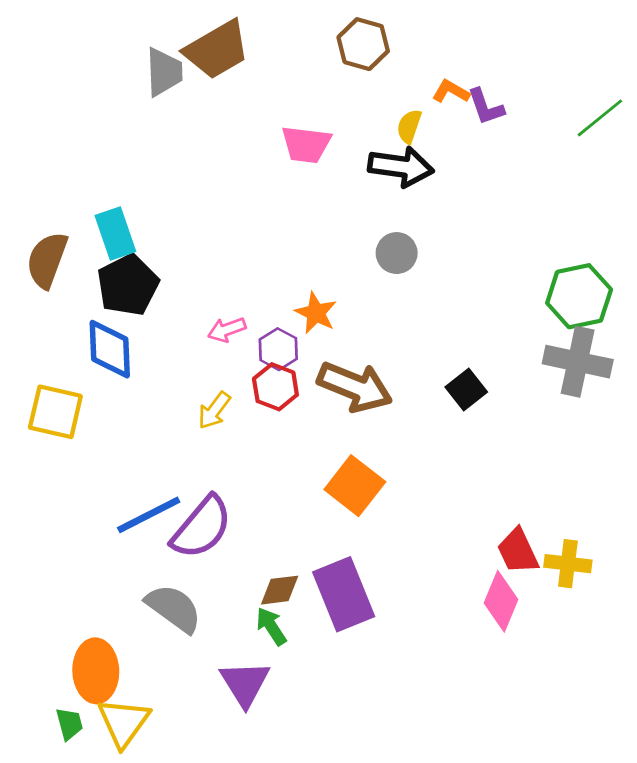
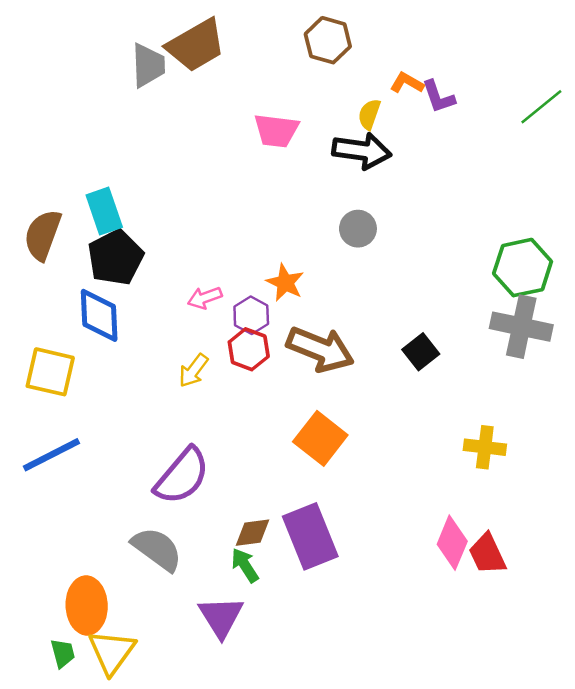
blue line: (149, 515) -> (51, 455), moved
red trapezoid: (518, 551) -> (487, 554), moved
yellow cross: (568, 564) -> (485, 447), moved

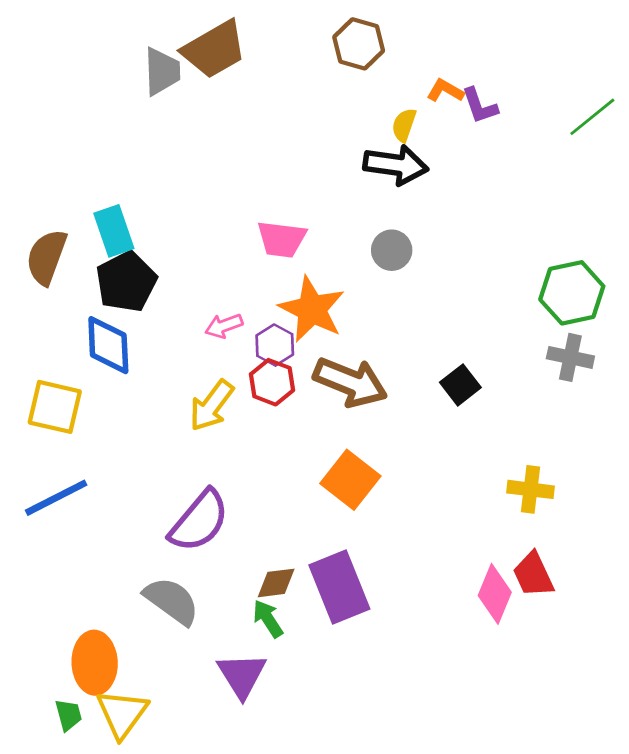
pink trapezoid: (276, 131) -> (282, 239), moved
orange star: (285, 283) -> (312, 309), size x1.6
gray cross: (521, 327) -> (570, 357), size x0.7
yellow arrow: (193, 371) -> (211, 406), size x1.4
red trapezoid: (487, 554) -> (533, 575), moved

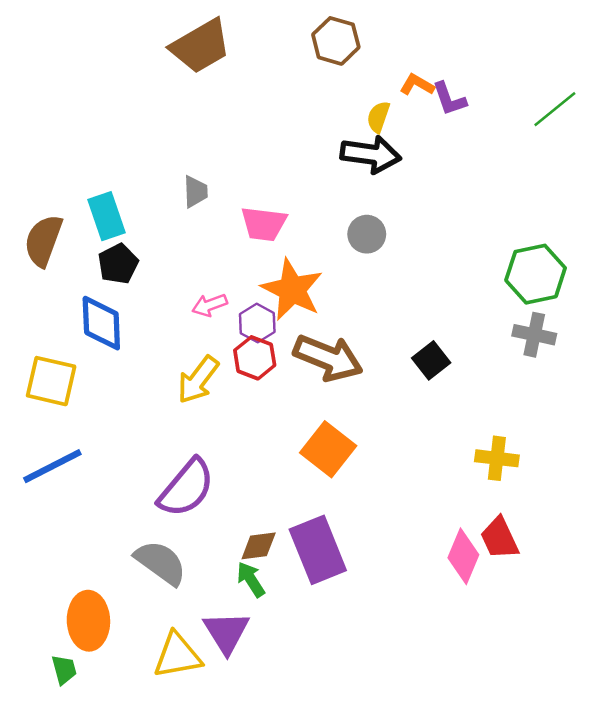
gray trapezoid: (162, 71) -> (195, 192), moved, size x0.7
black pentagon: (126, 282) -> (118, 264), size x0.7
yellow triangle: (122, 714) -> (177, 655), moved, turned 44

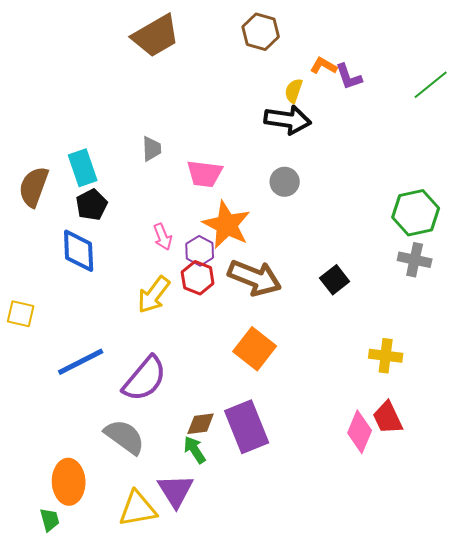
pink arrow: (210, 305) -> (163, 237), turned -92
yellow square: (51, 381) -> (21, 314), moved, size x0.7
blue line: (52, 466) -> (81, 362), moved

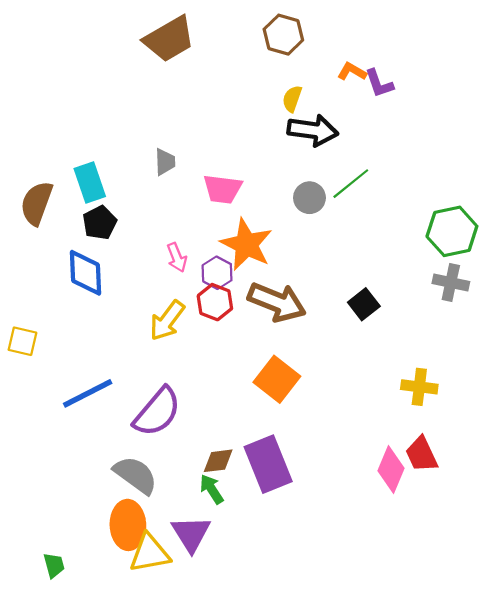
green line: (431, 85) -> (351, 184), moved
yellow semicircle: (294, 91) -> (292, 99), moved
orange ellipse: (69, 482) -> (128, 525), moved

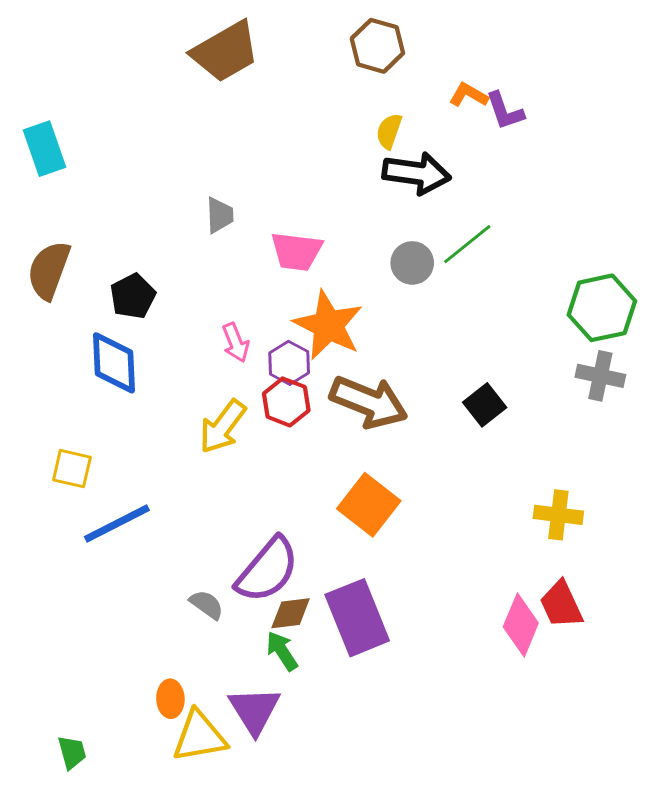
cyan rectangle: (90, 182) -> (44, 149), moved
yellow square: (22, 341) -> (72, 469), moved
purple semicircle: (157, 412) -> (267, 570), moved
gray semicircle: (136, 475) -> (207, 605), moved, size x0.6
orange ellipse: (128, 525) -> (170, 699), size x0.6

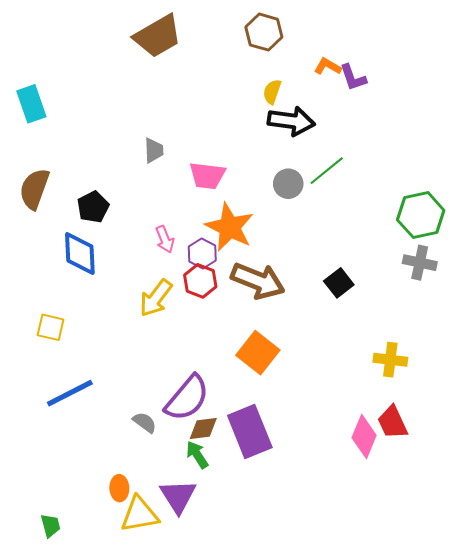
blue line: (117, 524) -> (70, 393), moved

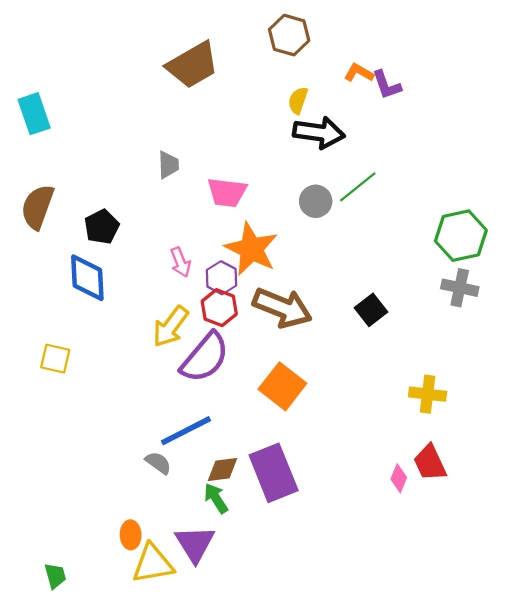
brown trapezoid: (158, 36) -> (193, 65), moved
blue line: (70, 393) -> (186, 431), moved
purple semicircle: (187, 398) -> (205, 358), moved
pink diamond: (364, 437) -> (399, 478), size x0.6

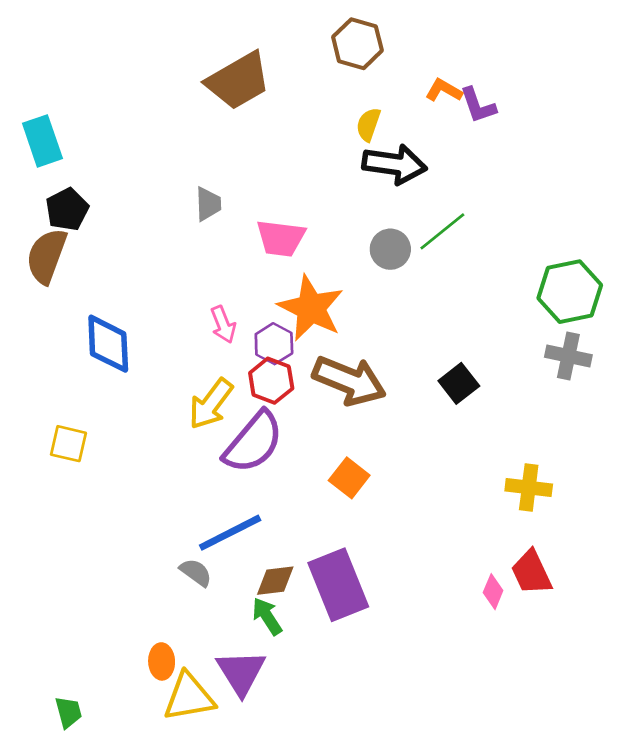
black pentagon: (102, 227) -> (67, 209), moved
orange square: (282, 386) -> (349, 478), size x0.7

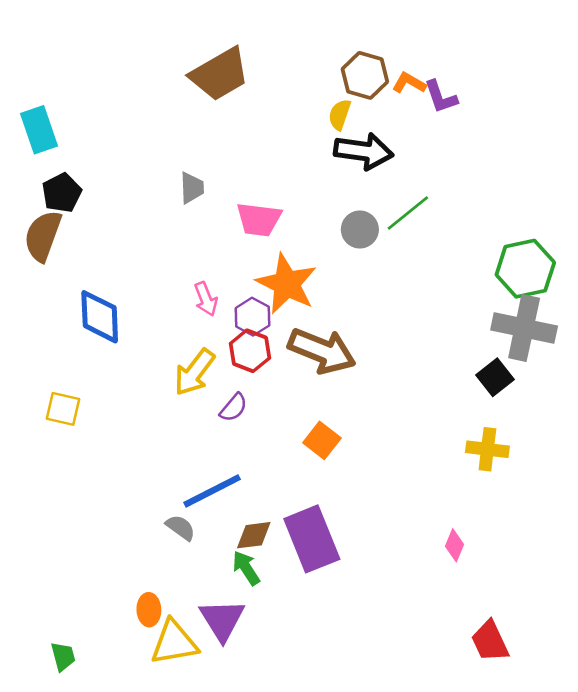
brown hexagon: (357, 44) -> (365, 75), moved
gray cross: (568, 356) -> (524, 328), size x1.5
black square: (459, 383) -> (495, 377), moved
purple semicircle: (253, 442) -> (234, 408), size x0.5
red trapezoid: (531, 572) -> (490, 641), moved

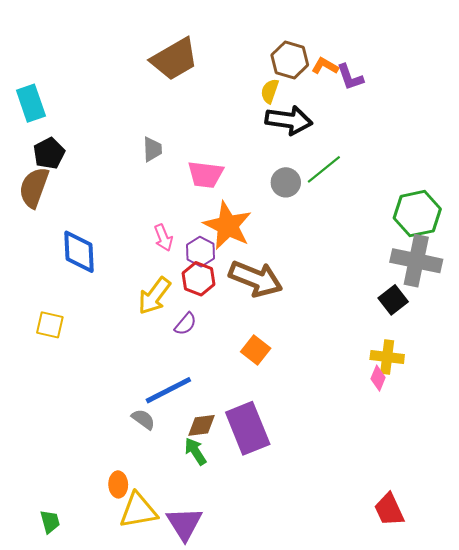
pink diamond: (455, 545) -> (378, 378), moved
purple triangle: (222, 620) -> (184, 524), moved

